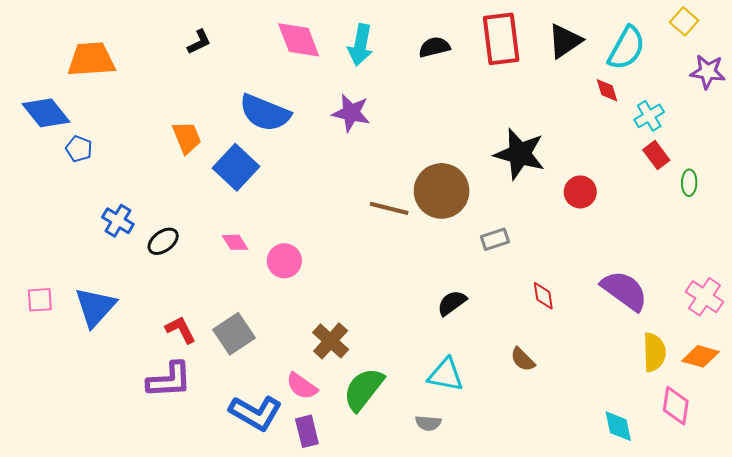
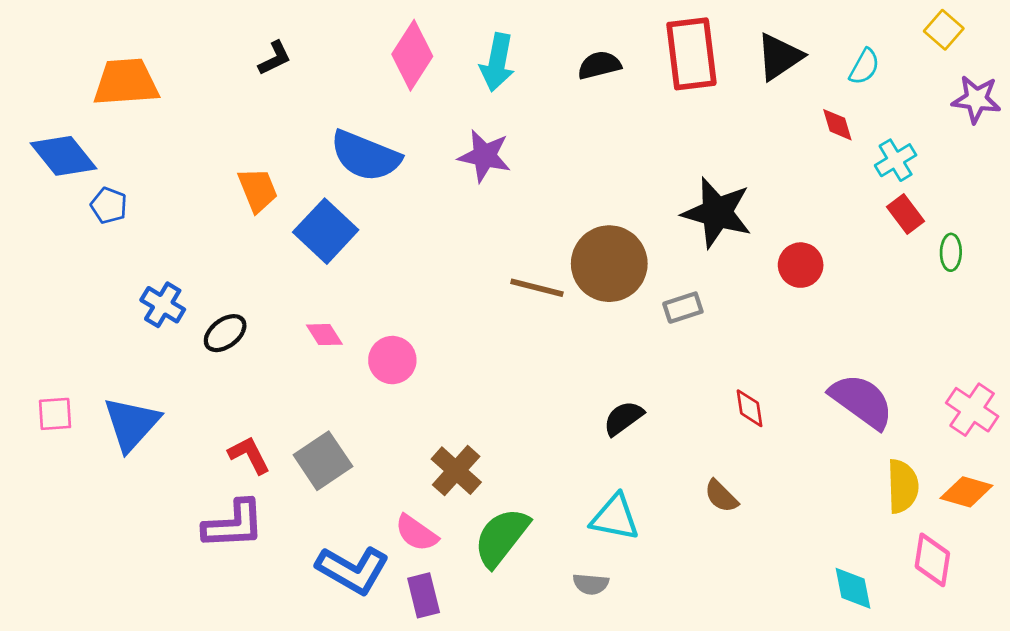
pink diamond: (299, 40) -> (412, 55), turned 54
cyan semicircle: (626, 48) -> (864, 67), size x0.6
gray rectangle: (495, 239) -> (683, 308), moved

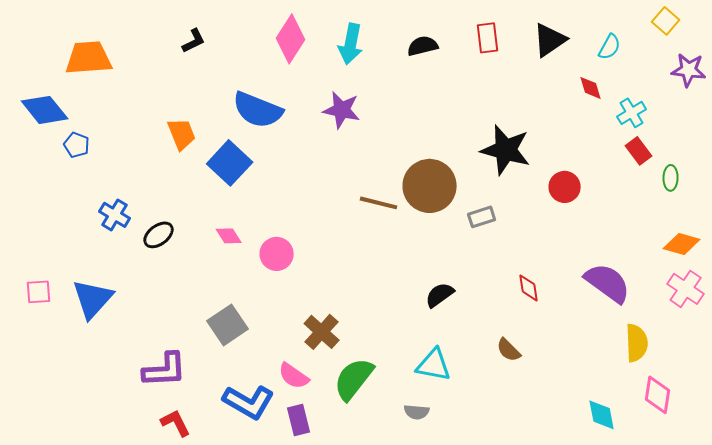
red rectangle: (691, 54) -> (488, 38), size x0.6
red L-shape: (249, 455) -> (176, 423), moved
orange diamond: (966, 492) -> (682, 244), moved

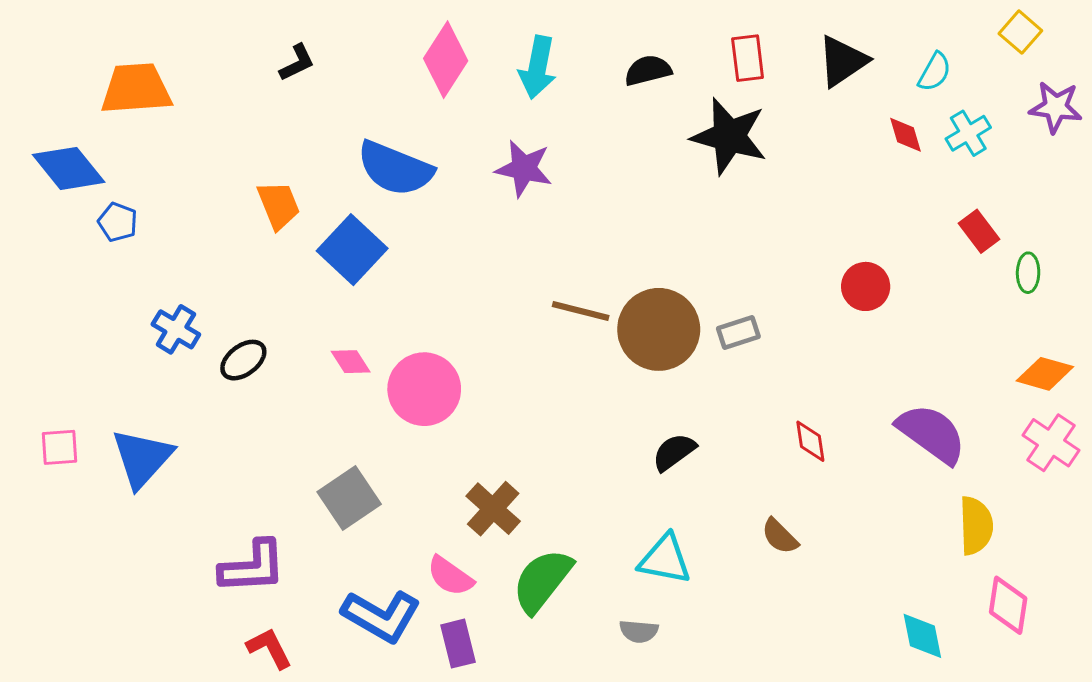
cyan cross: (632, 113) -> (968, 133), moved
black star: (506, 150) -> (729, 136), moved
brown circle: (430, 186) -> (659, 329), moved
pink circle: (277, 254) -> (424, 389), size x1.4

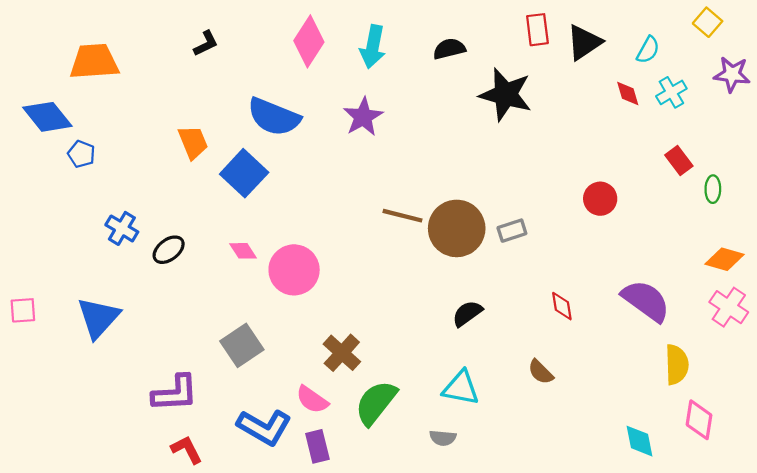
red rectangle: (748, 58) -> (537, 30), moved
purple star: (524, 168) -> (363, 117), turned 30
pink square: (59, 447) -> (23, 310), moved

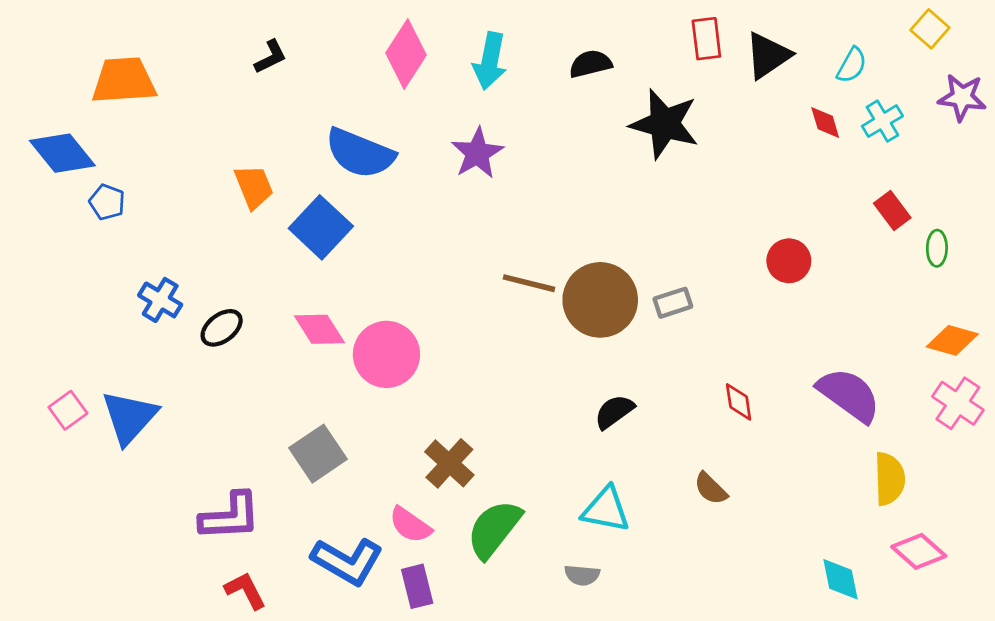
pink diamond: (243, 251) -> (319, 329), size x1.4
pink square: (23, 310) -> (68, 410), moved, turned -32
pink diamond: (699, 420) -> (919, 551), turned -57

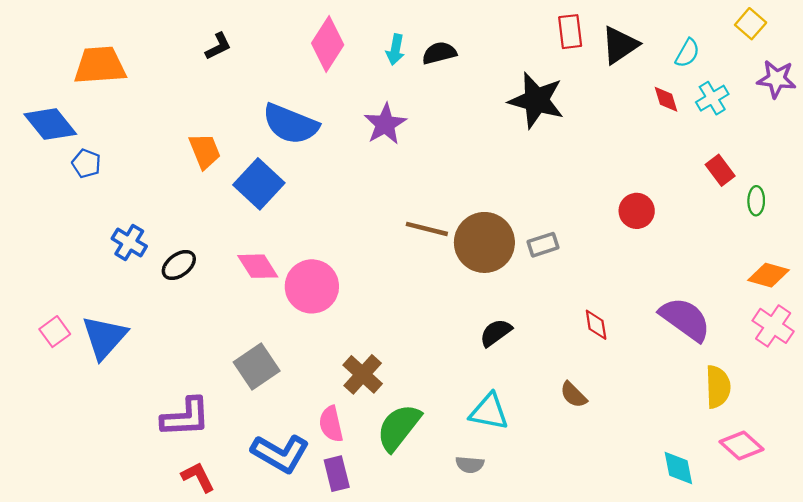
cyan arrow: (490, 61) -> (395, 50), size x0.7
black semicircle: (590, 64) -> (439, 53), moved
pink semicircle: (410, 525) -> (331, 424), turned 42

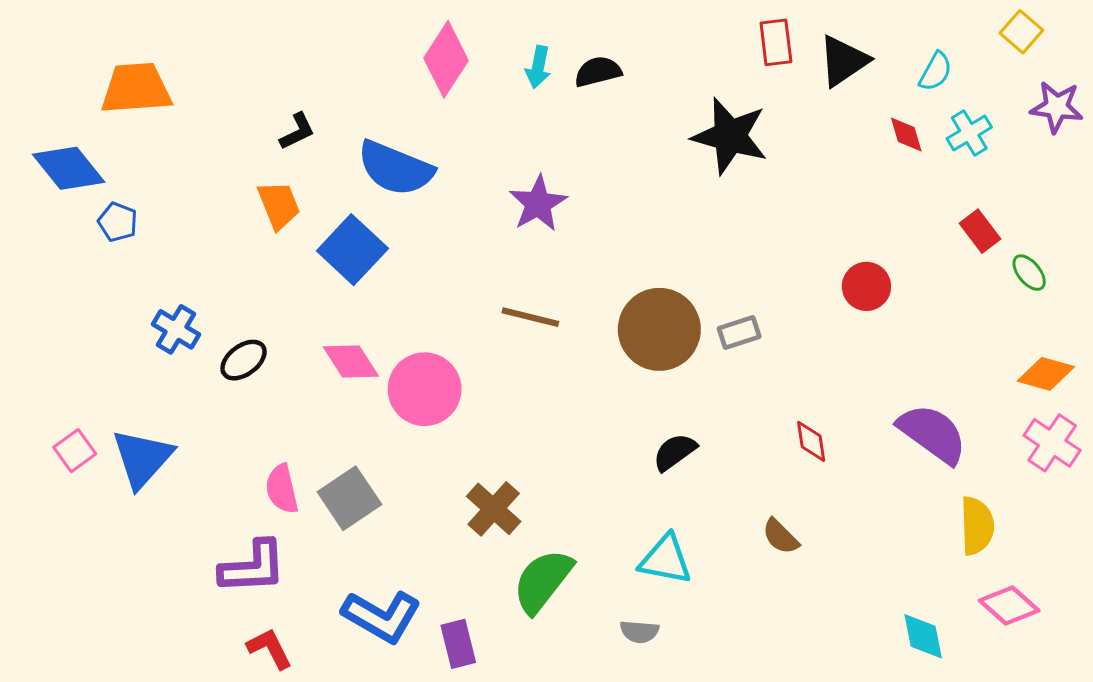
black L-shape: (218, 46) -> (297, 131), moved
purple star: (385, 124) -> (538, 204), moved
green ellipse: (756, 201) -> (1029, 273), turned -40
brown line: (427, 229) -> (530, 317), moved
pink semicircle: (331, 424) -> (282, 489), moved

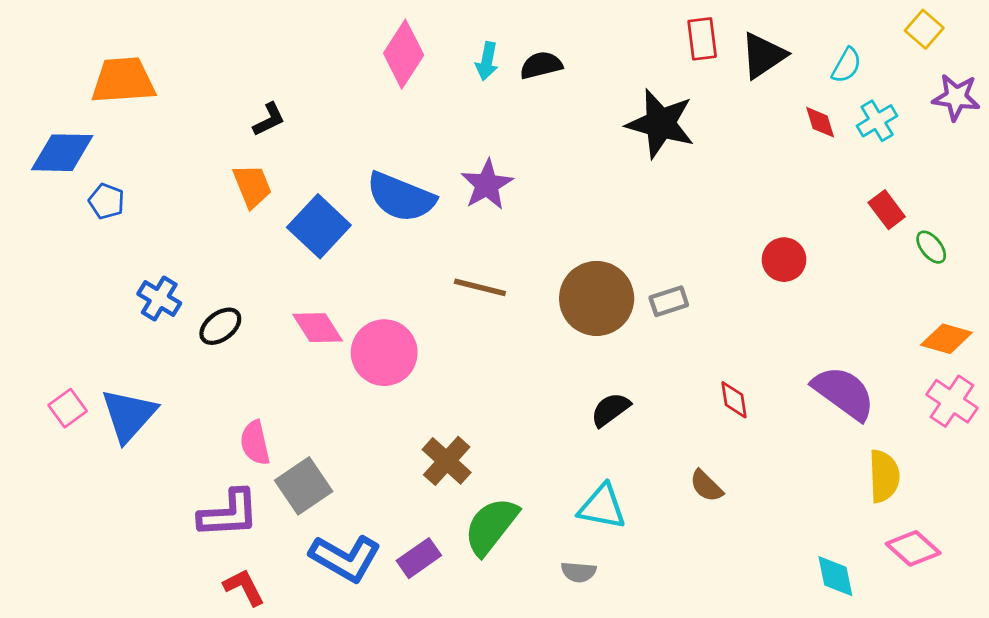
blue diamond: (69, 168) -> (62, 153), turned -50
blue semicircle: (395, 168) -> (401, 197), moved
gray square: (349, 498) -> (304, 486), moved
purple rectangle: (458, 644) -> (419, 558), moved, turned 69

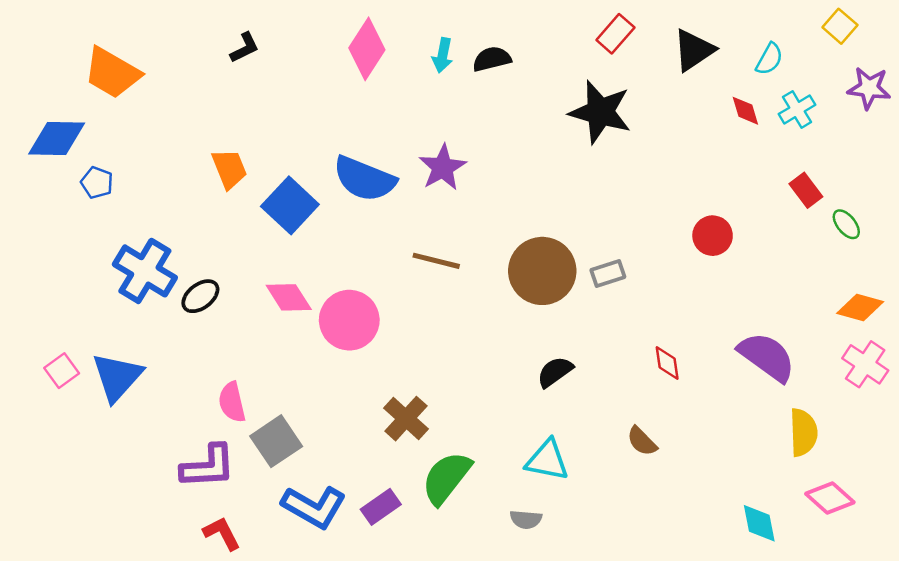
red rectangle: (702, 39) -> (615, 34), moved, turned 48
orange trapezoid: (123, 81) -> (112, 73), turned -146
black L-shape: (269, 119) -> (245, 48), moved
blue cross: (159, 298) -> (145, 271), size x1.6

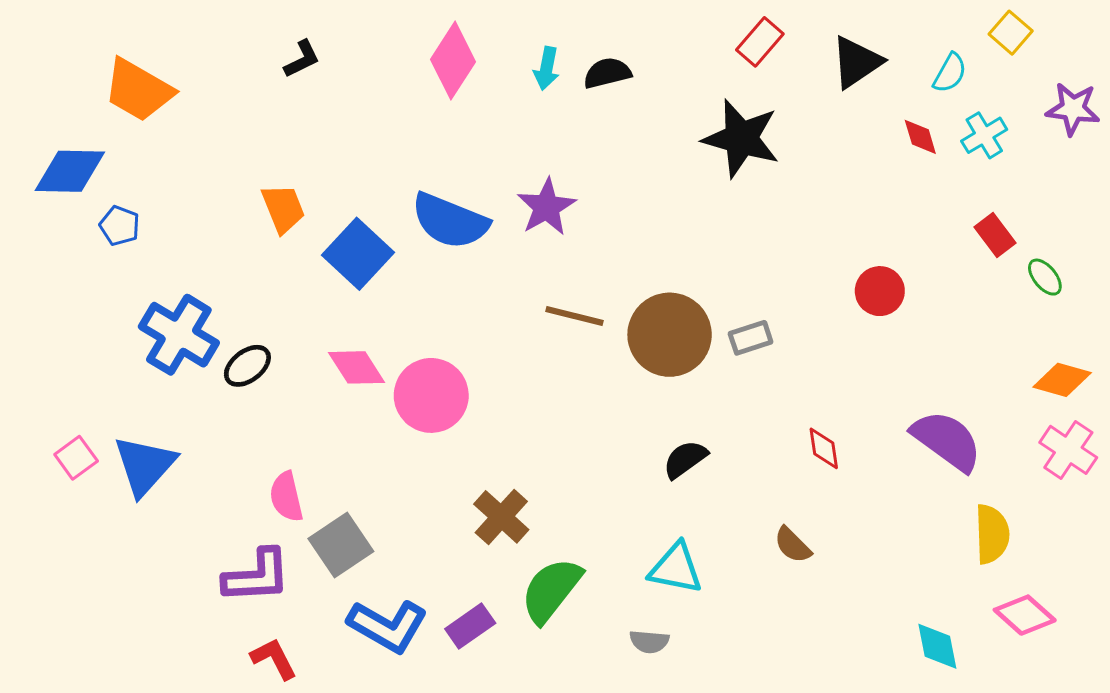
yellow square: (840, 26) -> (1011, 33), moved
brown line: (436, 261) -> (575, 316), moved

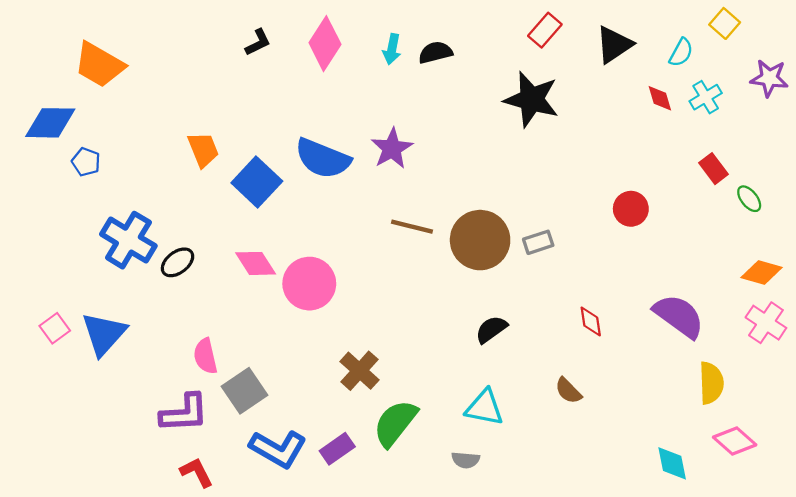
black L-shape: (302, 59) -> (258, 42), moved

